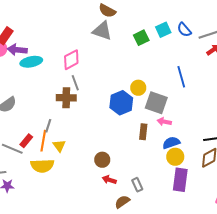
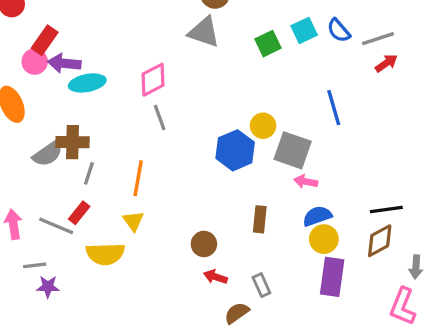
brown cross: (66, 98) -> (72, 142), moved
gray line: (48, 126) -> (89, 173), moved
brown rectangle: (143, 132) -> (260, 219), moved
orange line: (43, 141) -> (138, 178), moved

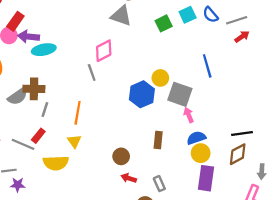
pink diamond: (153, 80) -> (104, 51), moved
pink arrow: (306, 182) -> (189, 115), turned 56

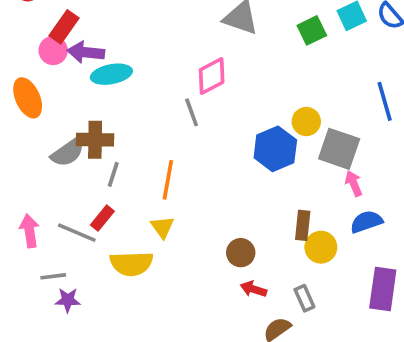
yellow circle: (201, 153) -> (321, 247), moved

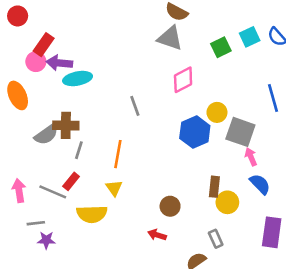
pink diamond: (212, 76) -> (183, 80), moved
blue semicircle: (366, 222) -> (260, 184), turned 65
red arrow: (253, 289) -> (157, 235), moved

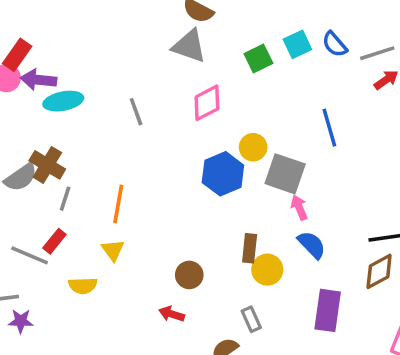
gray line: (135, 106) -> (136, 112), moved
brown cross: (66, 125) -> (47, 165), turned 30
yellow semicircle: (92, 214) -> (83, 286), size x0.7

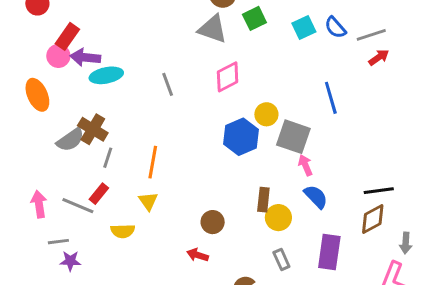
green square: (258, 58) -> (254, 18), moved
gray rectangle: (251, 319) -> (281, 259), moved

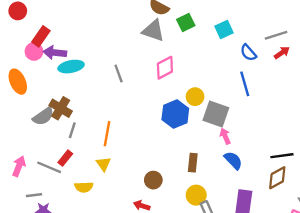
blue semicircle: (335, 27) -> (248, 53), moved
pink arrow: (39, 204) -> (19, 166), turned 30
yellow circle: (278, 218) -> (196, 195), moved

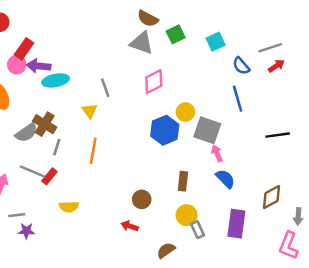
black line: (282, 156) -> (278, 135), moved
yellow triangle: (103, 164) -> (90, 111), moved
gray line: (49, 167) -> (32, 171), moved

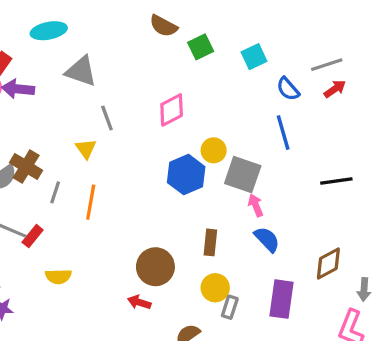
gray triangle: (142, 43) -> (81, 71), moved
cyan ellipse: (56, 80) -> (49, 31), moved
gray line: (57, 147) -> (55, 192), moved
brown circle: (142, 199) -> (155, 267), size x1.5
gray rectangle: (198, 230) -> (230, 307), turned 42

